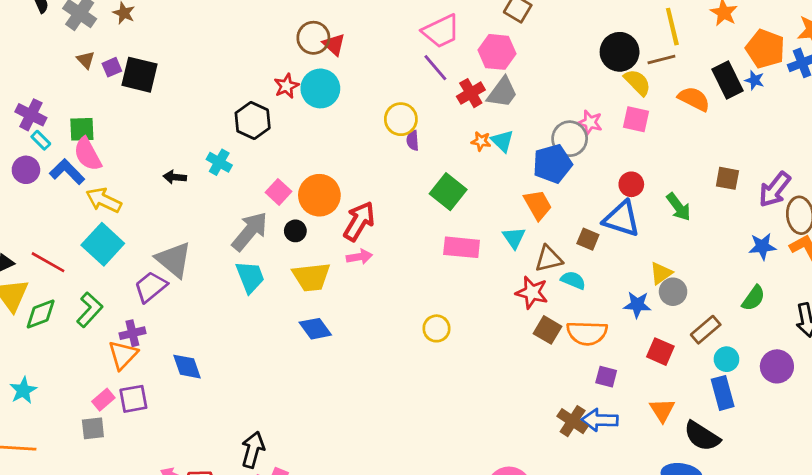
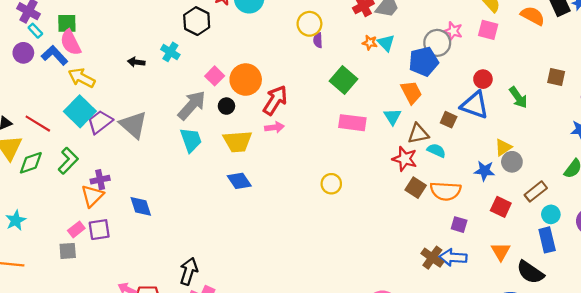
purple trapezoid: (151, 287) -> (100, 122), moved

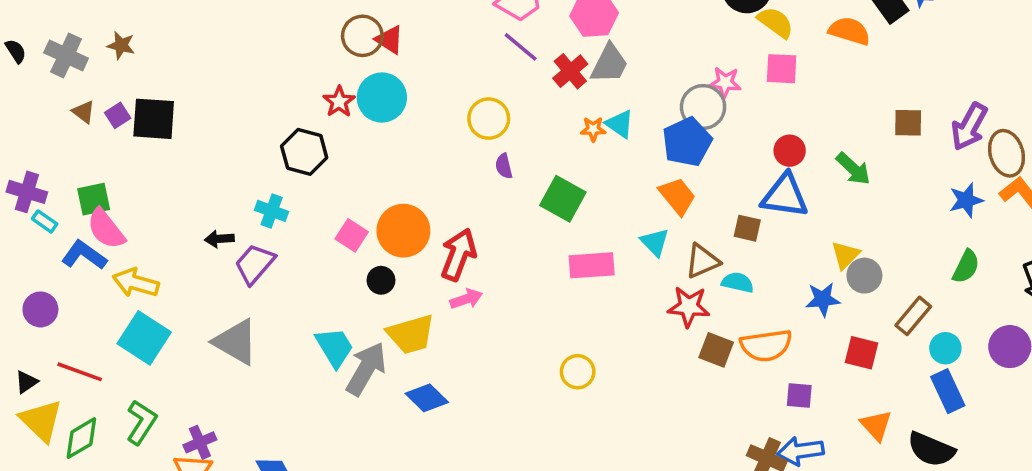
purple semicircle: (318, 40) -> (504, 166), moved
purple circle: (23, 53) -> (40, 309), moved
gray arrow: (192, 105) -> (366, 369), moved
purple trapezoid: (100, 122) -> (255, 264), moved

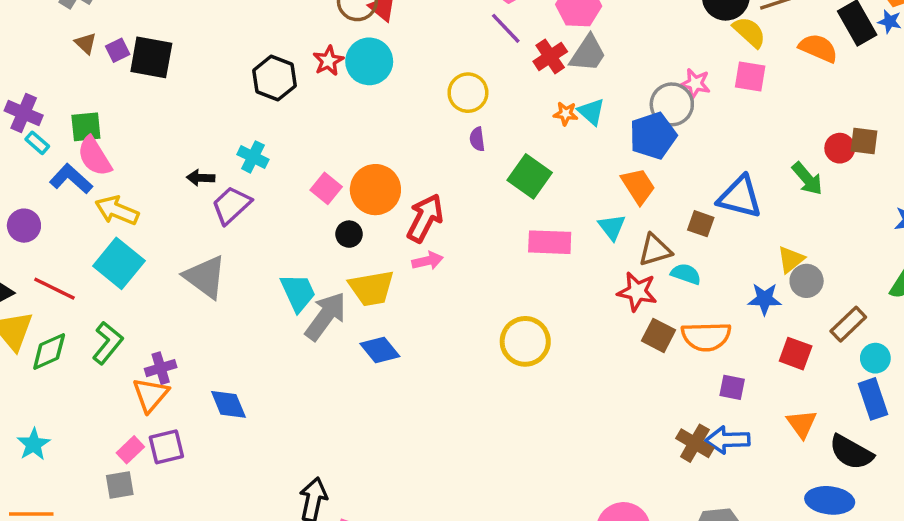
red circle: (790, 151) -> (840, 148), moved
black hexagon: (304, 152) -> (275, 78), moved
yellow circle: (578, 372) -> (525, 341), size x1.5

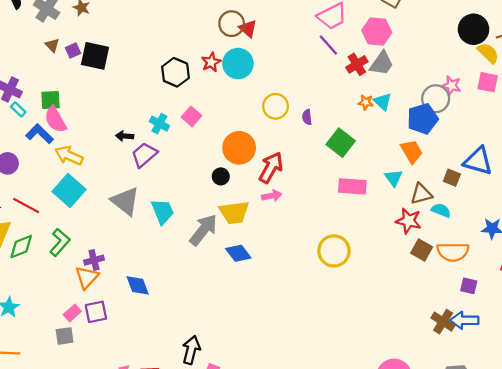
yellow circle: (468, 93) -> (276, 106), moved
pink square: (326, 188) -> (192, 116), moved
cyan trapezoid: (298, 292) -> (163, 211), moved

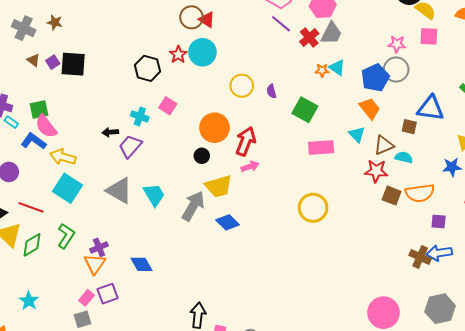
gray circle: (436, 99) -> (396, 69), moved

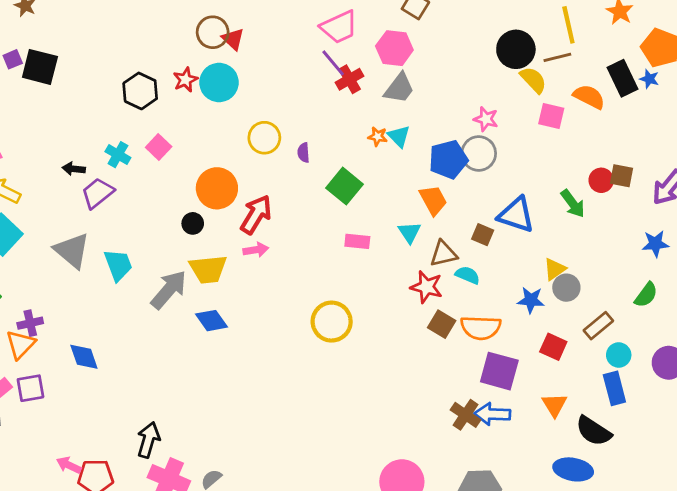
pink square: (429, 36) -> (551, 116), moved
red cross: (309, 38) -> (350, 79), moved
pink rectangle: (321, 147) -> (357, 241), size x0.7
purple square: (439, 221) -> (499, 371), size x1.8

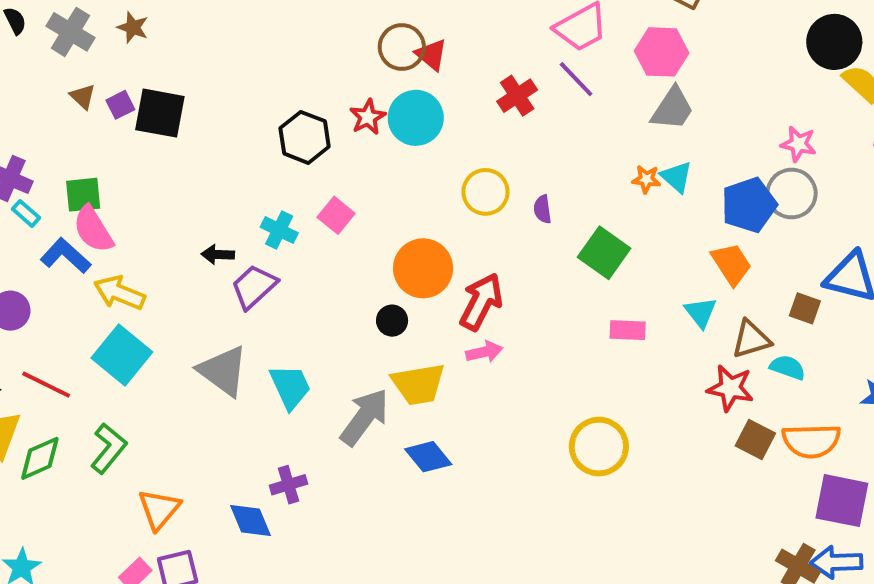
red cross: (350, 79) -> (517, 96), moved
purple cross: (30, 323) -> (289, 485), moved

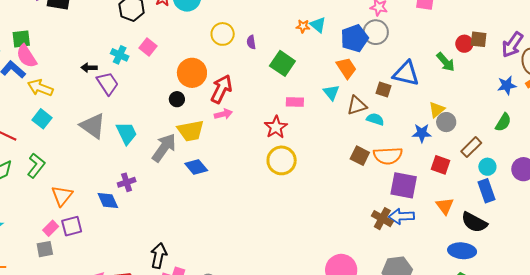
purple trapezoid: (254, 287) -> (107, 83), turned 100
cyan square: (122, 355) -> (42, 119), size x0.7
red star: (730, 388) -> (276, 127), moved, turned 30

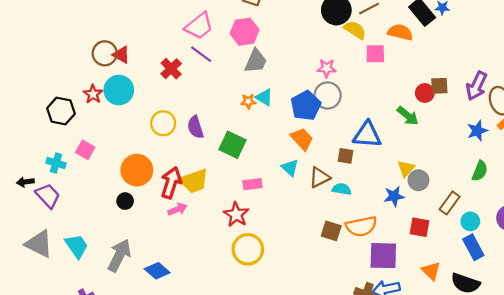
purple semicircle: (251, 42) -> (195, 127), size x1.5
yellow trapezoid: (191, 131) -> (194, 181), moved

